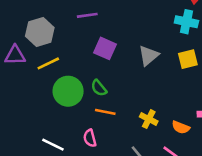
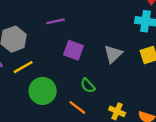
green semicircle: (99, 88) -> (88, 86), moved
orange line: (105, 112) -> (77, 107), turned 30

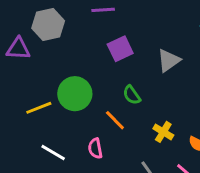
purple square: (73, 50) -> (120, 49), turned 36
yellow line: (23, 67) -> (39, 108), moved

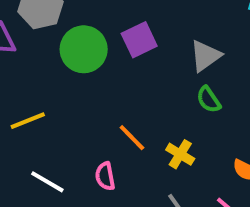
green circle: (75, 94) -> (84, 49), moved
green semicircle: (132, 95) -> (209, 100), moved
yellow cross: (163, 132) -> (180, 154), moved

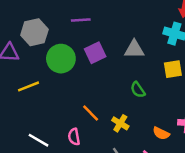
gray triangle: (205, 56) -> (134, 49), moved, turned 35
yellow line: (28, 121) -> (28, 86), moved

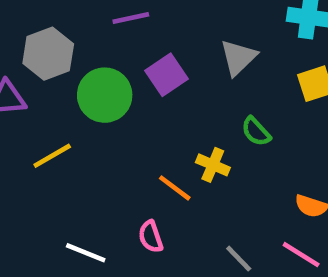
gray triangle: (134, 49) -> (238, 58), turned -35
yellow cross: (120, 123) -> (213, 165), moved

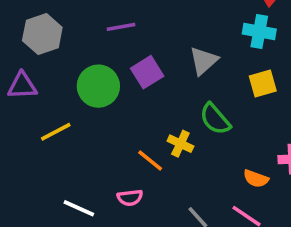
gray hexagon: (48, 54) -> (42, 34), moved
green semicircle: (256, 132) -> (215, 119), size x1.4
pink semicircle: (151, 237) -> (130, 198), turned -80

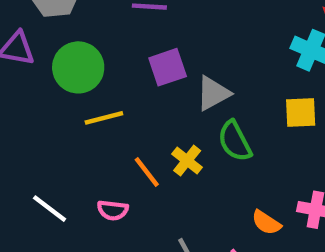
gray triangle: (204, 61) -> (213, 93), moved
green circle: (98, 86) -> (78, 67), moved
yellow line: (56, 132) -> (104, 118), moved

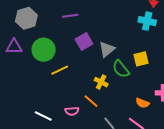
yellow square: (301, 112) -> (141, 59), moved
orange line: (147, 172) -> (91, 101), moved

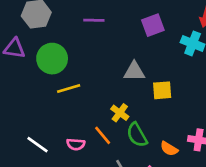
purple square: (84, 42) -> (153, 25), moved
gray triangle: (107, 49) -> (134, 71), turned 30
yellow square: (141, 59) -> (162, 90), moved
green semicircle: (121, 69) -> (137, 135), moved

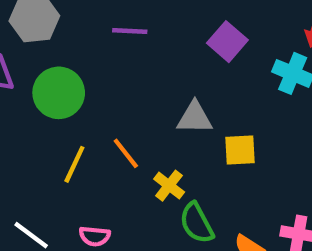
purple square: (153, 25) -> (227, 42), turned -30
yellow line: (69, 89) -> (74, 164), moved, turned -50
orange line: (103, 135) -> (126, 153), moved

